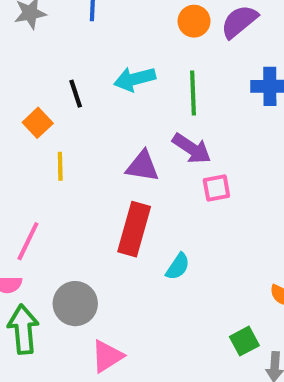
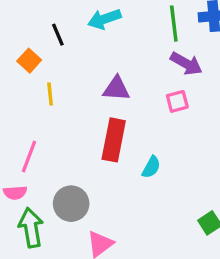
green line: (193, 93) -> (174, 24), moved
purple arrow: (192, 148) -> (186, 64), moved

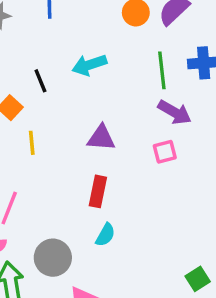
red rectangle: (114, 140) -> (98, 191), size x0.7
cyan semicircle: (151, 167) -> (105, 235), moved

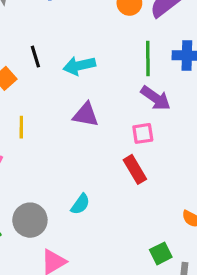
cyan arrow: (89, 65) -> (79, 66), moved
yellow line: (32, 143) -> (21, 127), moved
red rectangle: (98, 191) -> (135, 169), moved, turned -48

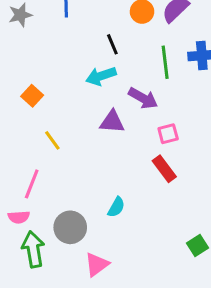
black line: (35, 57) -> (112, 44), moved
purple arrow: (156, 98) -> (143, 98), moved
yellow line: (21, 127) -> (52, 140), turned -30

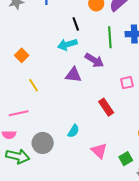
pink square: (168, 134) -> (127, 83), moved
pink line: (32, 184) -> (19, 113), turned 54
green arrow: (33, 249) -> (18, 156), turned 110
pink triangle: (97, 264) -> (99, 151), moved, turned -42

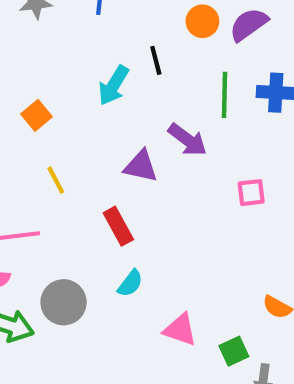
cyan arrow: (67, 44) -> (114, 85), moved, turned -48
red rectangle: (106, 107) -> (118, 226), moved
pink triangle: (99, 151) -> (180, 330), turned -30

